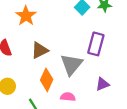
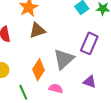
brown triangle: (40, 50) -> (37, 30), moved
purple triangle: (102, 84) -> (90, 82), turned 32

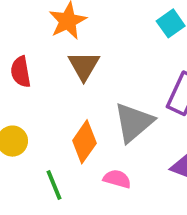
brown triangle: (37, 30) -> (84, 66), turned -42

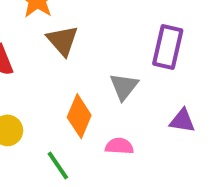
gray triangle: (134, 122) -> (124, 86), size x0.7

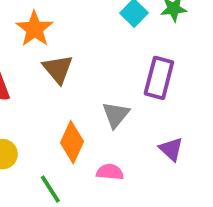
purple triangle: (182, 121) -> (171, 149), turned 32

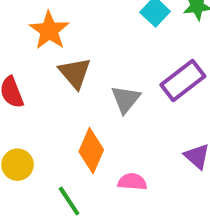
purple rectangle: (159, 78) -> (183, 80), turned 39
gray triangle: (116, 115) -> (126, 99), moved

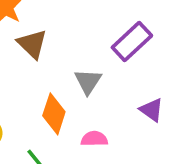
gray triangle: (126, 99) -> (88, 81), moved

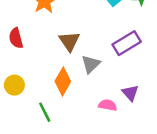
brown triangle: (32, 44) -> (69, 41), moved
pink semicircle: (94, 139) -> (108, 105), moved

